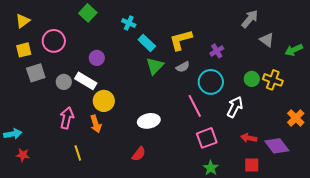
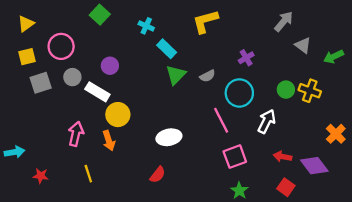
yellow L-shape: (181, 40) -> (205, 21), moved
gray circle: (64, 82) -> (72, 77), moved
red star: (23, 155) -> (41, 176), moved
red square: (252, 165) -> (286, 187), turned 35

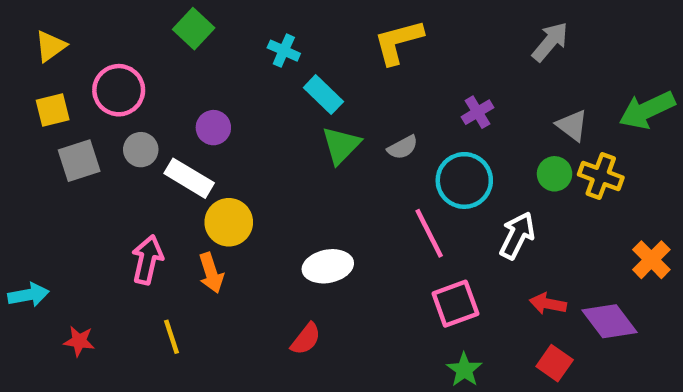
gray triangle: (303, 45) -> (572, 125), moved
green arrow: (334, 57) -> (647, 110), size x1.4

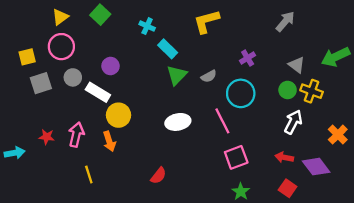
yellow triangle: (50, 46) -> (60, 17), moved
white arrow: (517, 235) -> (293, 122), moved
white ellipse: (328, 266) -> (178, 122), moved
red star: (79, 341) -> (47, 137), moved

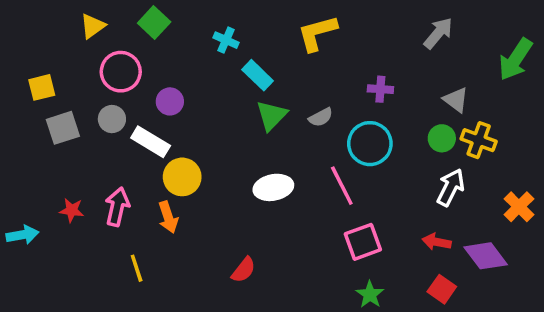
pink circle: (61, 47) -> (121, 72), moved
green arrow: (336, 57) -> (515, 59), moved, turned -32
purple cross: (248, 58) -> (380, 89), turned 35

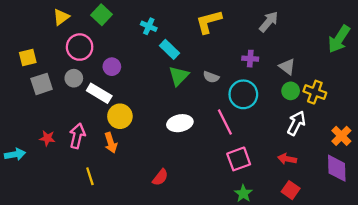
gray arrow: (438, 33) -> (269, 22), moved
gray triangle: (456, 100) -> (287, 67), moved
gray semicircle: (321, 117) -> (211, 77), turned 49
purple diamond: (486, 256) -> (337, 168), moved, turned 36

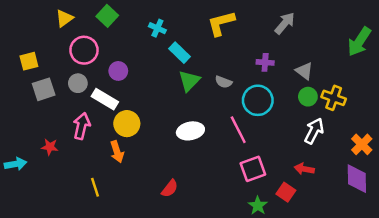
pink arrow: (77, 136) -> (82, 126), moved
red square: (291, 190) -> (286, 192), moved

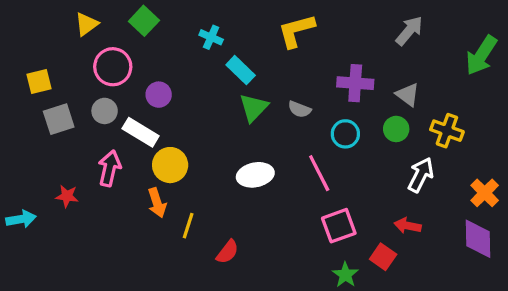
gray arrow: (285, 23) -> (409, 31), moved
purple cross: (265, 62) -> (355, 83), size x1.5
green circle: (308, 97) -> (396, 129), moved
cyan circle: (258, 100) -> (345, 134), size x0.7
yellow line: (95, 187) -> (188, 226), moved, turned 36

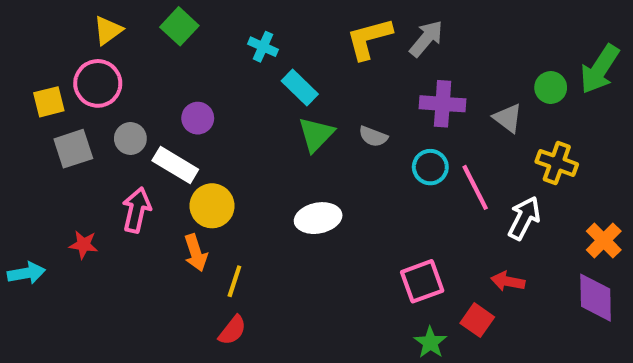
gray arrow: (409, 31) -> (426, 39), moved
pink circle: (113, 67) -> (98, 83), moved
green circle: (396, 129) -> (551, 87), moved
pink line: (319, 173) -> (475, 187), moved
red semicircle: (227, 252) -> (232, 330), moved

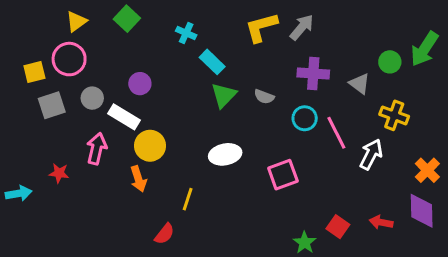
yellow line: (234, 281) -> (188, 199), moved
pink square: (422, 281) -> (283, 175), moved
red arrow: (508, 281) -> (381, 222), moved

